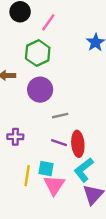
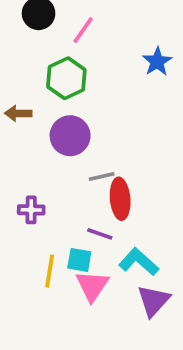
purple line: (59, 143) -> (100, 234), moved
red ellipse: (78, 144) -> (120, 199), moved
cyan L-shape: (84, 170) -> (139, 262), turned 80

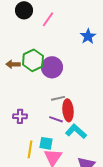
green hexagon: (66, 78) -> (33, 60), moved
purple circle: (70, 136) -> (52, 67), moved
purple line: (100, 234) -> (56, 119), moved
cyan L-shape: (139, 262) -> (76, 131), moved

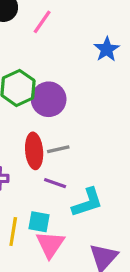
red ellipse: (68, 110) -> (34, 151), moved
cyan L-shape: (76, 131) -> (87, 202), turned 120

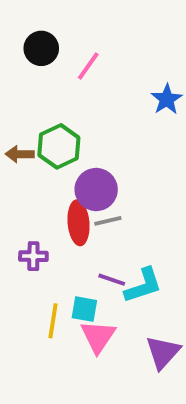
purple circle: (49, 99) -> (96, 189), moved
purple line: (55, 183) -> (112, 280), moved

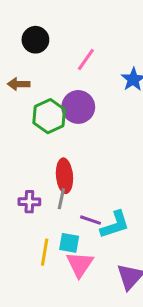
pink line: (88, 66) -> (86, 60), moved
brown arrow: (20, 154) -> (19, 84), moved
purple circle: (96, 189) -> (78, 107), moved
gray line: (108, 221) -> (61, 199), moved, turned -65

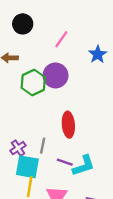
red ellipse: (64, 176) -> (68, 125), moved
purple cross: (29, 202) -> (18, 148), turned -35
cyan square: (69, 243) -> (27, 167), moved, size x1.5

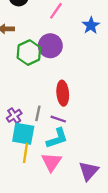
purple line: (65, 162) -> (58, 119), moved
cyan L-shape: (84, 166) -> (57, 138), moved

